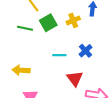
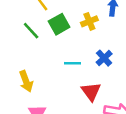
green line: (25, 28) -> (31, 31), turned 35
yellow arrow: (21, 70) -> (26, 81), turned -114

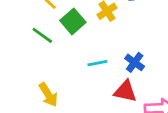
blue cross: (104, 58) -> (135, 62), moved
red triangle: (91, 92) -> (125, 91), turned -30

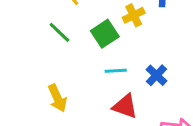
green square: (73, 21) -> (105, 34), moved
red triangle: (125, 91) -> (125, 106), moved

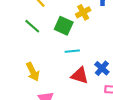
green square: (105, 34) -> (64, 26), turned -30
blue cross: (157, 75) -> (102, 68), moved

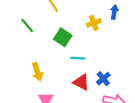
green line: (32, 26) -> (27, 25), moved
green square: (64, 26) -> (63, 37), moved

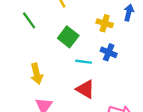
yellow cross: (94, 23) -> (105, 23), turned 32
blue cross: (103, 79) -> (109, 52), moved, turned -32

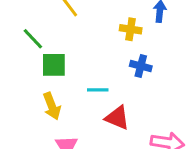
green square: (68, 37) -> (54, 65), moved, turned -30
cyan line: (84, 62) -> (98, 90), moved

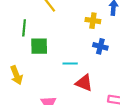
green line: (33, 39) -> (24, 28), turned 49
yellow arrow: (52, 106) -> (16, 75), moved

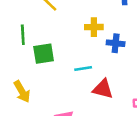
yellow cross: (93, 21) -> (94, 27), moved

